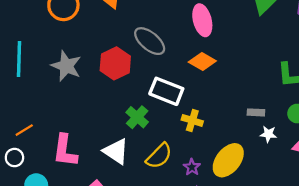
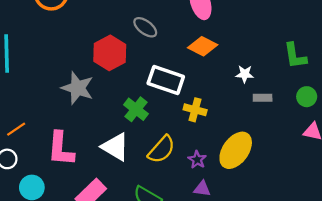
gray ellipse: (150, 41) -> (145, 27), size x0.7
gray star: (66, 66) -> (78, 88), moved
white star: (268, 134) -> (245, 74), moved

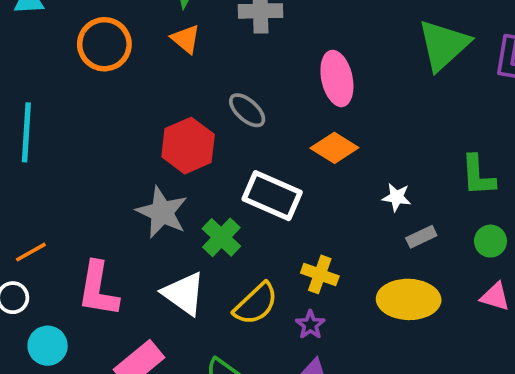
gray star: (78, 88) -> (162, 212), moved
gray rectangle: (263, 98) -> (421, 237), turned -30
yellow cross: (195, 110) -> (320, 274), moved
yellow ellipse: (236, 150) -> (409, 299), moved, turned 51

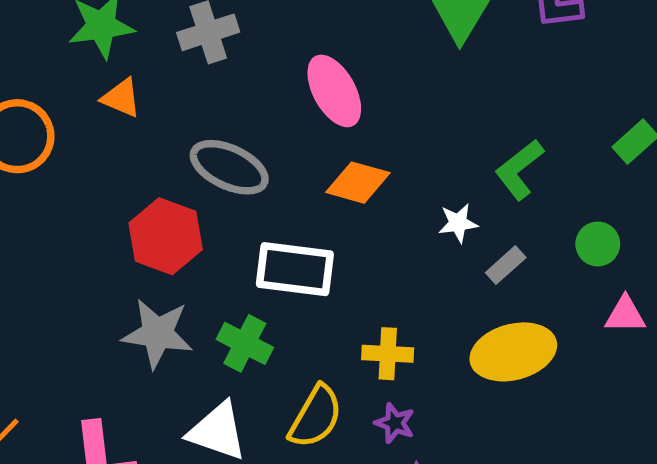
gray ellipse: (247, 110) -> (229, 167), size x1.4
green L-shape: (478, 175) -> (519, 170), moved, turned 72

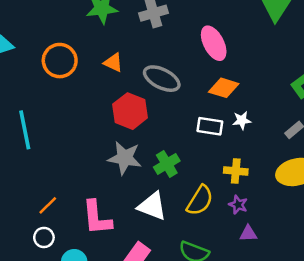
orange triangle: (121, 98) -> (113, 63), moved
white star: (458, 223) -> (242, 120), moved
white rectangle: (295, 269) -> (210, 126), moved, size x0.7
green cross: (245, 343) -> (167, 164), turned 30

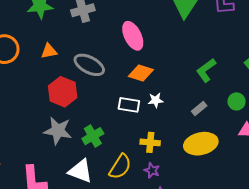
orange triangle: (113, 63) -> (49, 51), turned -36

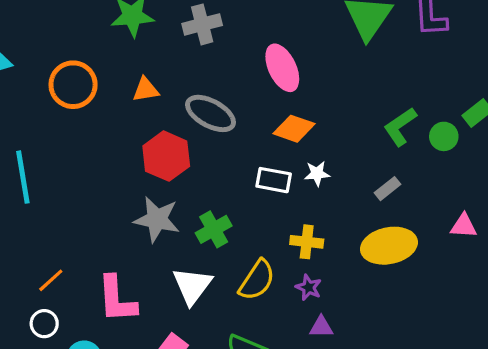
green circle: (236, 101) -> (444, 136), moved
white triangle: (80, 171) -> (192, 286), turned 44

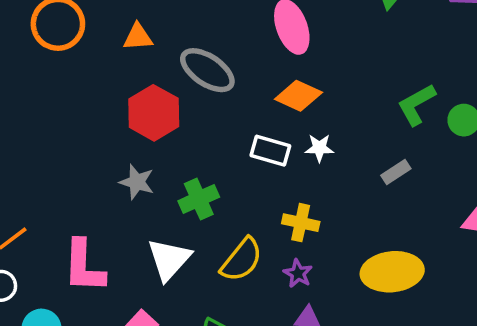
gray star: (157, 219) -> (137, 182), size x0.7
yellow ellipse: (389, 246) -> (392, 272), moved

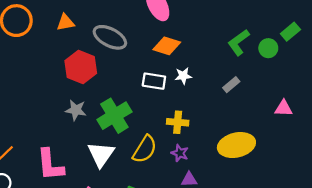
green cross: (199, 199) -> (114, 116), size x1.4

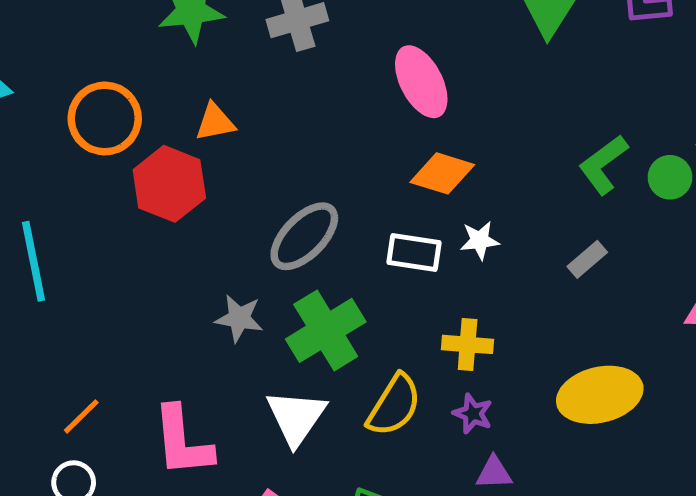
gray ellipse: (110, 37) -> (304, 236), moved, turned -72
red hexagon: (81, 67) -> (169, 184), moved

